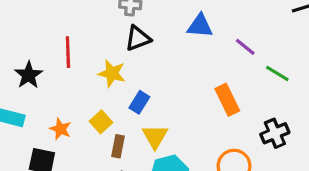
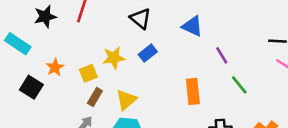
black triangle: (138, 38) -> (140, 19), turned 40
yellow star: (112, 73) -> (114, 58), moved, turned 30
blue rectangle: (139, 102) -> (148, 53), moved

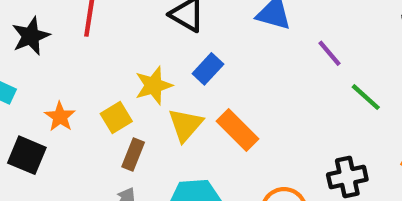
orange rectangle: (193, 91) -> (237, 130), moved, turned -30
yellow triangle: (126, 100) -> (186, 125), moved

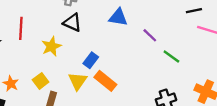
blue rectangle: (208, 69) -> (91, 60), moved
yellow star: (154, 85) -> (51, 46), moved

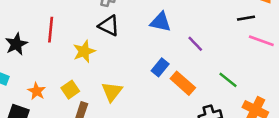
green line: (171, 57) -> (228, 80), moved
blue rectangle: (91, 60) -> (160, 67), moved
orange rectangle: (105, 81) -> (183, 83), moved

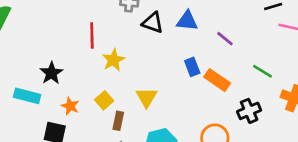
black triangle: (109, 26) -> (153, 23), moved
red line: (51, 30) -> (92, 35), moved
black star: (16, 44) -> (51, 73), moved
blue rectangle: (160, 67) -> (192, 67), turned -54

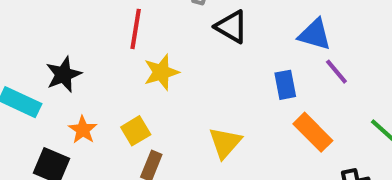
blue triangle: (187, 21) -> (315, 34), moved
blue rectangle: (192, 67) -> (285, 85), moved
yellow triangle: (146, 97) -> (225, 143), moved

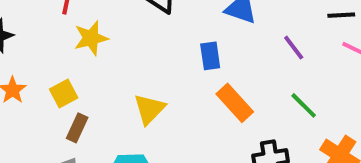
purple line: (336, 72) -> (294, 48), moved

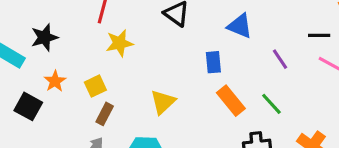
green line: (304, 105) -> (271, 104), moved

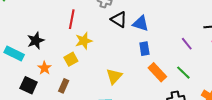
blue triangle: (240, 26) -> (141, 23), moved
yellow square: (95, 86) -> (71, 59), moved
brown rectangle: (105, 114) -> (64, 86), moved

